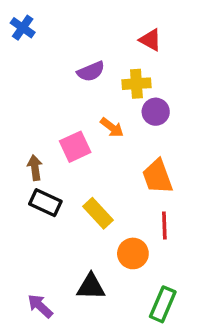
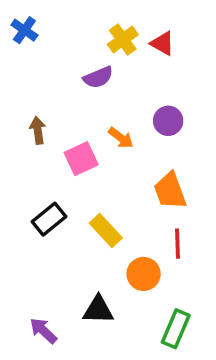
yellow cross: (136, 84) -> (123, 40), moved, turned -32
brown arrow: (35, 168) -> (38, 130), moved
black rectangle: (45, 203) -> (49, 219), turned -64

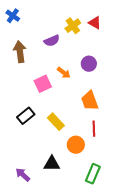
yellow cross: (123, 40) -> (73, 26), moved
red triangle: (162, 43) -> (95, 23), moved
brown arrow: (38, 130) -> (20, 52), moved, size x1.5

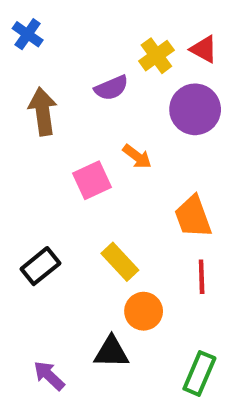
purple circle: (89, 64) -> (195, 109), moved, size x1.5
black rectangle: (26, 116) -> (40, 266), moved
orange circle: (76, 145) -> (144, 311), moved

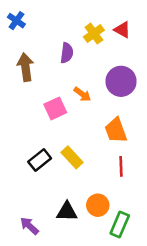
purple semicircle: (111, 88) -> (67, 53), turned -60
purple circle: (195, 109) -> (121, 81), moved
black rectangle: (40, 266) -> (40, 160), moved
orange circle: (144, 311) -> (98, 205), moved

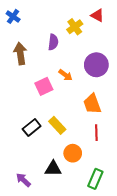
red triangle: (122, 30) -> (97, 15), moved
orange circle: (98, 205) -> (73, 153), moved

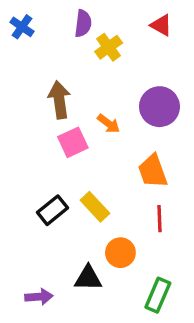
yellow cross: (75, 27) -> (109, 47), moved
purple semicircle: (53, 42) -> (83, 23), moved
brown arrow: (20, 53) -> (59, 100), moved
purple arrow: (23, 180) -> (39, 297), turned 133

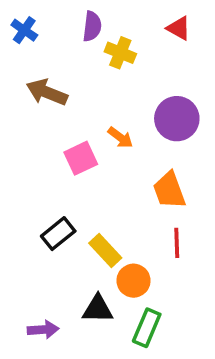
yellow cross: (109, 47) -> (120, 53), turned -32
brown arrow: (59, 100) -> (47, 92), moved, turned -60
yellow rectangle: (95, 207) -> (105, 250), moved
green rectangle: (158, 295) -> (147, 328), moved

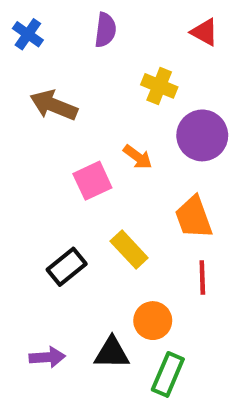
yellow cross: (120, 53) -> (159, 86), moved
yellow rectangle: (105, 250) -> (129, 250), moved
purple arrow: (43, 330) -> (47, 357), moved

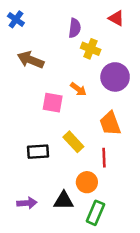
purple semicircle: (105, 30) -> (75, 28), moved
pink square: (92, 181) -> (53, 103), turned 35
black rectangle: (67, 267) -> (38, 152), turned 35
red line: (202, 278) -> (104, 158), moved

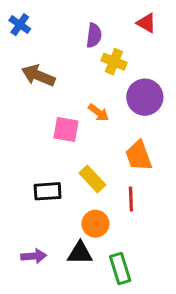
orange circle: (87, 182) -> (95, 224), moved
green rectangle: (95, 213) -> (120, 268), turned -40

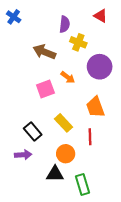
brown arrow: (38, 76) -> (44, 52), moved
pink square: (66, 130) -> (45, 89), turned -30
black rectangle: (48, 191) -> (33, 131), turned 54
purple arrow: (34, 256) -> (23, 155), moved

